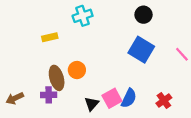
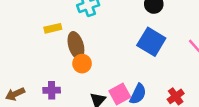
brown ellipse: (57, 78) -> (76, 45), moved

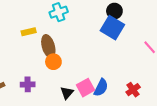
blue square: (151, 42) -> (112, 28), moved

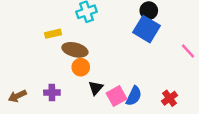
brown ellipse: (48, 46) -> (75, 50), turned -60
black triangle: (67, 93) -> (96, 88), moved

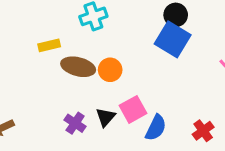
orange circle: (81, 67) -> (110, 70), moved
purple cross: (52, 93) -> (75, 123), moved, turned 35
pink square: (116, 96) -> (133, 109), moved

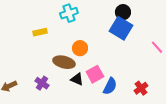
brown ellipse: (78, 67) -> (64, 62), moved
black triangle: (106, 117) -> (77, 79), turned -48
purple cross: (75, 123) -> (42, 83), moved

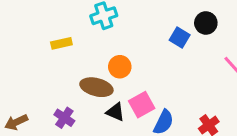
black circle: (123, 12) -> (206, 23), moved
blue square: (121, 28) -> (180, 38), size x0.6

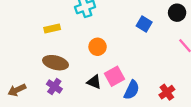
black circle: (206, 23) -> (177, 13), moved
brown ellipse: (96, 87) -> (55, 63), moved

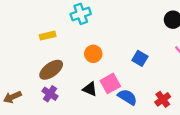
blue square: (144, 24) -> (140, 58), moved
brown ellipse: (55, 63) -> (51, 70), turned -50
blue semicircle: (132, 90) -> (127, 97), turned -84

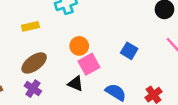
pink square: (110, 83) -> (89, 64), moved

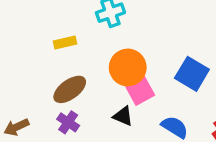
orange circle: (79, 46) -> (128, 67), size x1.5
blue square: (129, 51) -> (192, 74), size x1.5

